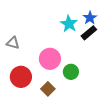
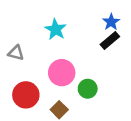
cyan star: (69, 24) -> (56, 29), moved

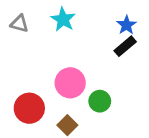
cyan star: (56, 29) -> (63, 19), moved
gray triangle: (16, 53) -> (19, 24), moved

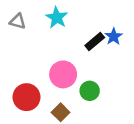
blue star: (127, 25) -> (114, 37), moved
black rectangle: (125, 46) -> (95, 42), moved

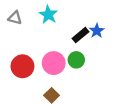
green circle: (90, 91) -> (76, 60), moved
red circle: (26, 97) -> (22, 66), moved

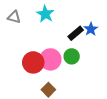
red circle: (22, 66) -> (33, 62), moved

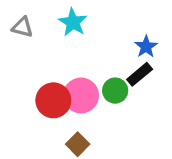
black rectangle: (76, 33) -> (140, 74), moved

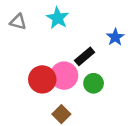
black rectangle: (140, 74) -> (85, 56), moved
green circle: (115, 91) -> (94, 83), moved

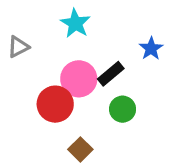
gray triangle: (18, 22) -> (18, 47), moved, turned -42
pink circle: (64, 76) -> (79, 79), moved

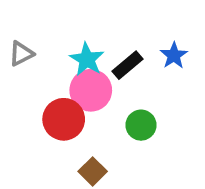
cyan star: (75, 23) -> (87, 59), moved
black rectangle: (111, 74) -> (127, 65), moved

